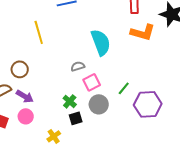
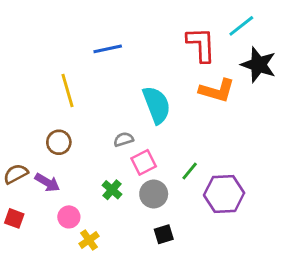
brown circle: (20, 69) -> (59, 142), moved
pink circle: (26, 116) -> (69, 217), moved
black square: (76, 118) -> (164, 234), moved

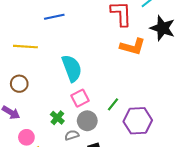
yellow line: (67, 91) -> (25, 47), turned -70
cyan semicircle: (157, 105) -> (72, 68), moved
gray semicircle: (123, 139) -> (72, 135), moved

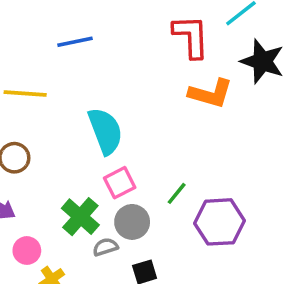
green cross: (57, 118) -> (80, 217), size x1.5

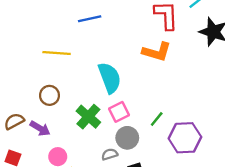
orange L-shape: (211, 94) -> (157, 52), moved
green cross: (80, 217) -> (88, 117), moved

